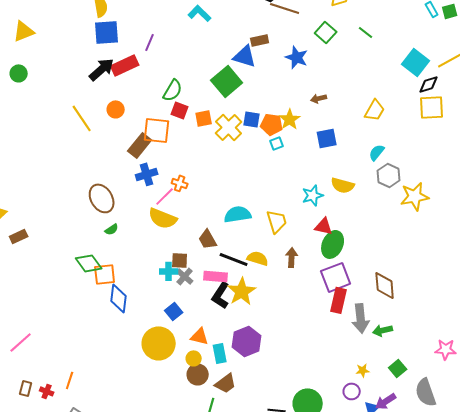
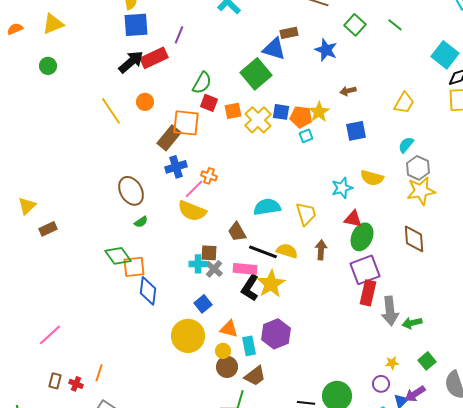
yellow star: (415, 196) -> (421, 191), moved
brown diamond: (385, 285) -> (414, 239), moved

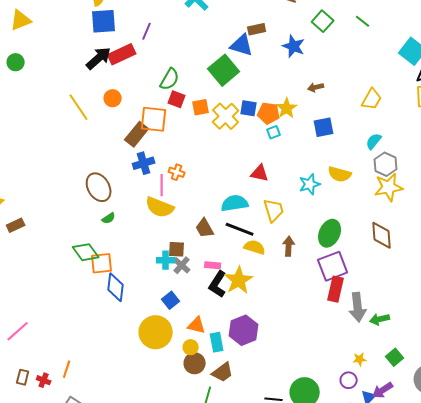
pink line: (194, 189) -> (162, 185), turned -45
red triangle: (353, 219) -> (260, 173), moved
black line: (263, 252) -> (240, 229), moved
pink rectangle: (245, 269) -> (213, 265), size x0.7

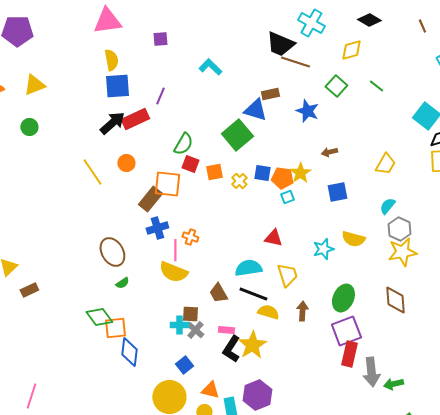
yellow cross: (226, 116) -> (239, 181), size x0.6
pink line: (18, 331) -> (31, 396), turned -30

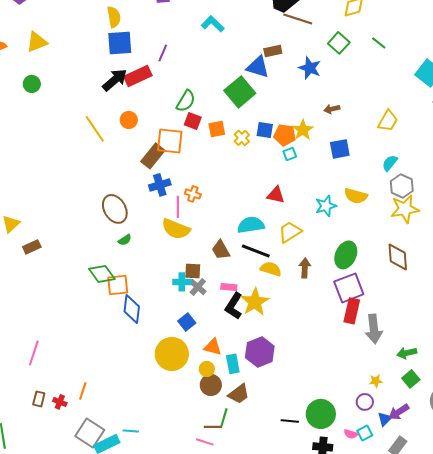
yellow trapezoid: (287, 275) -> (290, 232), turned -105
green arrow: (393, 384) -> (407, 353), moved

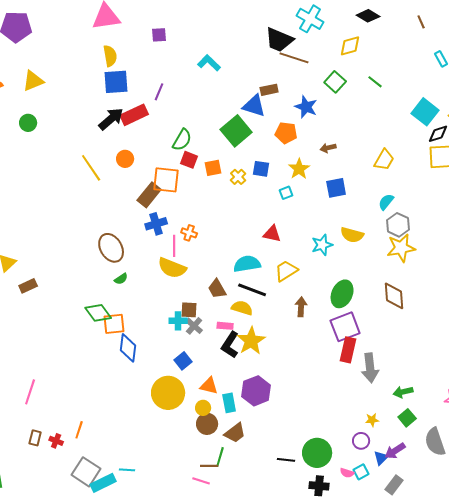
orange pentagon: (285, 135) -> (286, 133), moved
yellow semicircle: (271, 269) -> (242, 308), moved

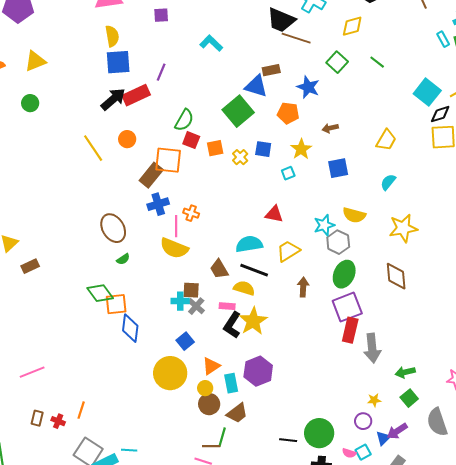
gray hexagon: (398, 225) -> (338, 242), moved
orange triangle: (209, 386) -> (211, 366), turned -48
pink line: (30, 392) -> (32, 372), turned 50

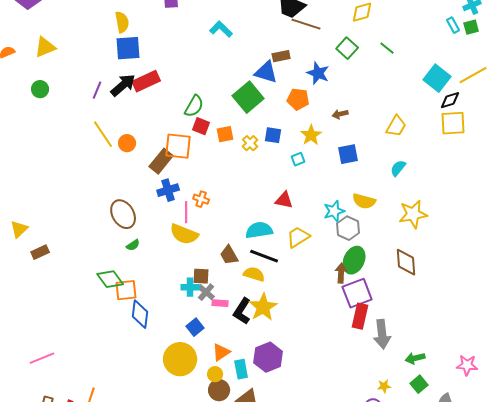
purple line: (161, 72) -> (97, 90), moved
orange circle: (127, 139) -> (127, 143), moved
brown arrow: (303, 287) -> (341, 273), moved
pink rectangle: (227, 306) -> (220, 303), moved

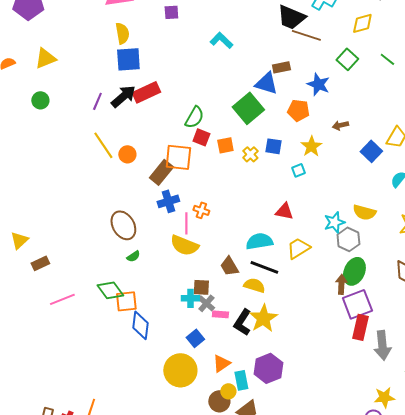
blue square: (348, 154) -> (371, 151), moved, turned -35
pink line: (42, 358) -> (62, 299), moved
yellow circle: (215, 374) -> (228, 391), moved
yellow star: (384, 386) -> (384, 397), size x1.5

